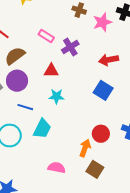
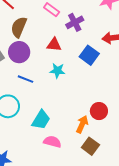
brown semicircle: (15, 56) -> (19, 27), turned -35
blue square: (103, 90) -> (89, 55), moved
cyan trapezoid: (42, 129) -> (41, 120), moved

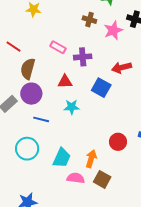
purple cross: (75, 22) -> (83, 57), turned 30
orange arrow: (82, 124) -> (91, 159), moved
brown square: (90, 146) -> (102, 179), moved

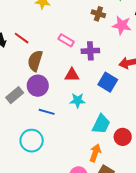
pink star: (113, 30) -> (122, 25), turned 30
cyan trapezoid: (62, 158) -> (101, 124), moved

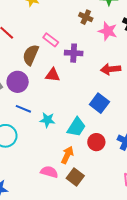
brown semicircle: (35, 61) -> (31, 55), moved
blue square: (108, 82) -> (99, 103), moved
cyan star: (78, 100) -> (47, 120), moved

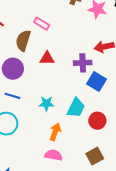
purple cross: (74, 53) -> (83, 63), moved
blue line: (23, 109) -> (13, 96), moved
orange arrow: (67, 155) -> (55, 132), moved
brown square: (75, 177) -> (95, 156), moved, turned 30

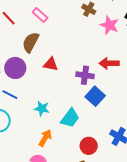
pink rectangle: (42, 24) -> (40, 15), moved
red circle: (97, 121) -> (89, 146), moved

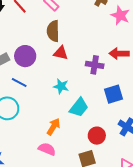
brown semicircle: (31, 42) -> (53, 31), moved, turned -30
blue square: (95, 96) -> (113, 94), moved, turned 30
cyan star: (42, 109) -> (61, 86), moved

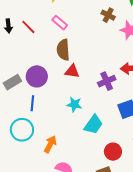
purple cross: (95, 65) -> (107, 81), turned -30
blue line: (19, 83) -> (32, 103), turned 70
orange arrow: (53, 127) -> (50, 144), moved

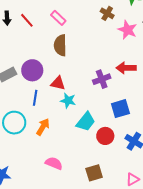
red triangle: (72, 71) -> (58, 83), moved
blue line: (32, 103) -> (35, 98), moved
orange arrow: (50, 144) -> (43, 127), moved
red circle: (113, 152) -> (105, 136), moved

